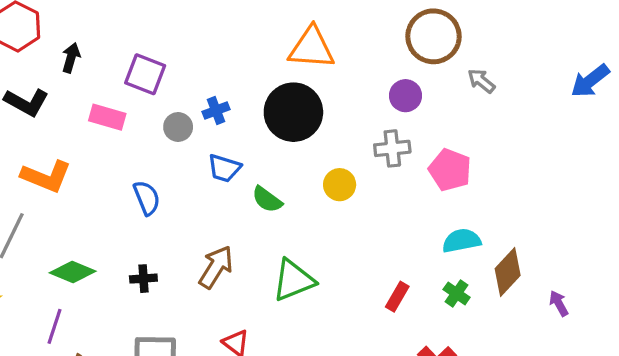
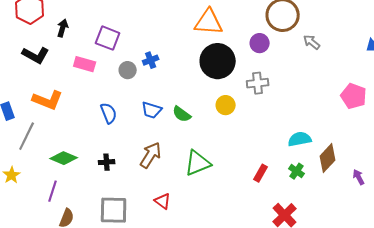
purple circle: (405, 96) -> (260, 43), moved
black circle: (293, 112) -> (218, 61), moved
blue trapezoid: (224, 168) -> (152, 110), moved
pink pentagon: (450, 170) -> (354, 96), moved

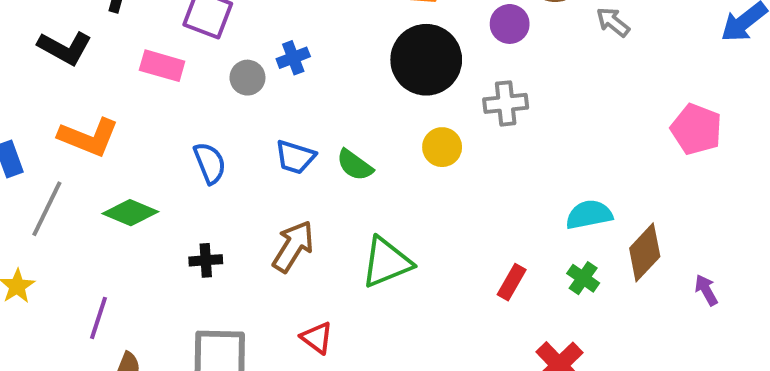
green diamond: (64, 158) -> (130, 213), moved

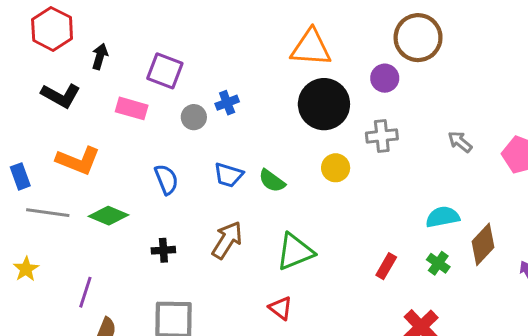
gray arrow: (613, 22) -> (460, 142), moved
gray line: (47, 209) -> (48, 213), turned 72
red triangle: (317, 338) -> (281, 308), moved

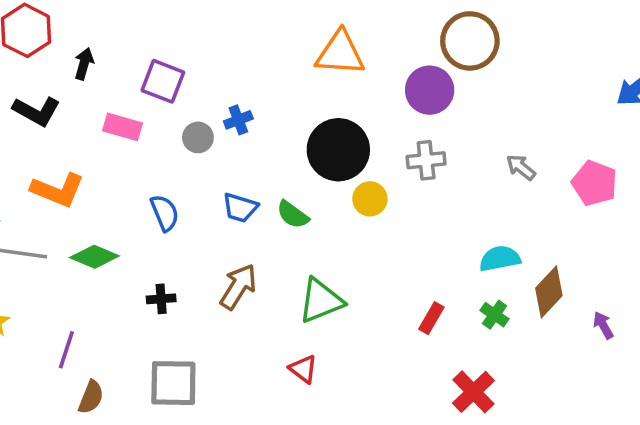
purple circle: (385, 78) -> (430, 90), size x1.4
black circle: (324, 104) -> (338, 150), moved

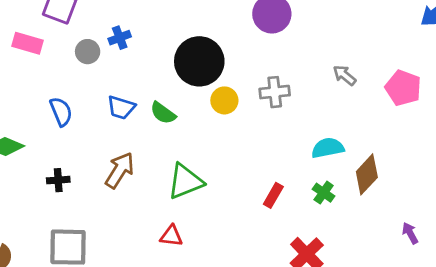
gray cross: (426, 160) -> (275, 92), moved
purple arrow: (603, 325) -> (410, 233), moved
red triangle: (303, 369) -> (171, 236), turned -30

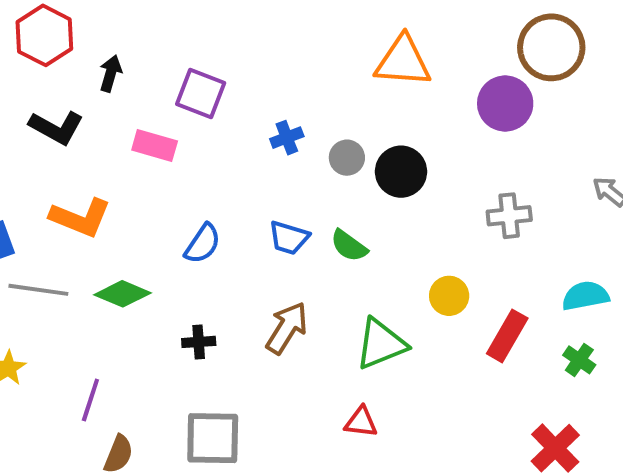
gray circle: (88, 52) -> (347, 158), moved
black circle: (199, 61) -> (401, 172), size x0.7
yellow circle: (224, 100) -> (449, 296), moved
blue semicircle: (61, 112) -> (203, 244), turned 56
red rectangle: (273, 195) -> (507, 336), moved, size x1.4

